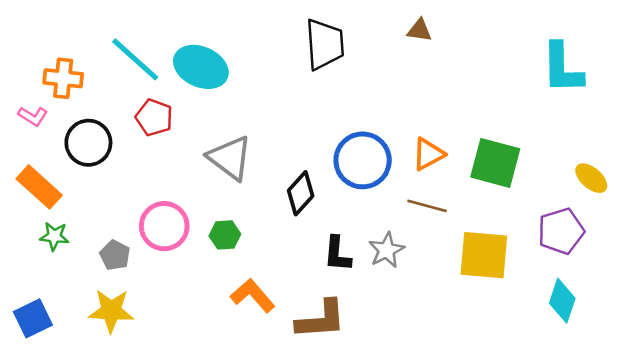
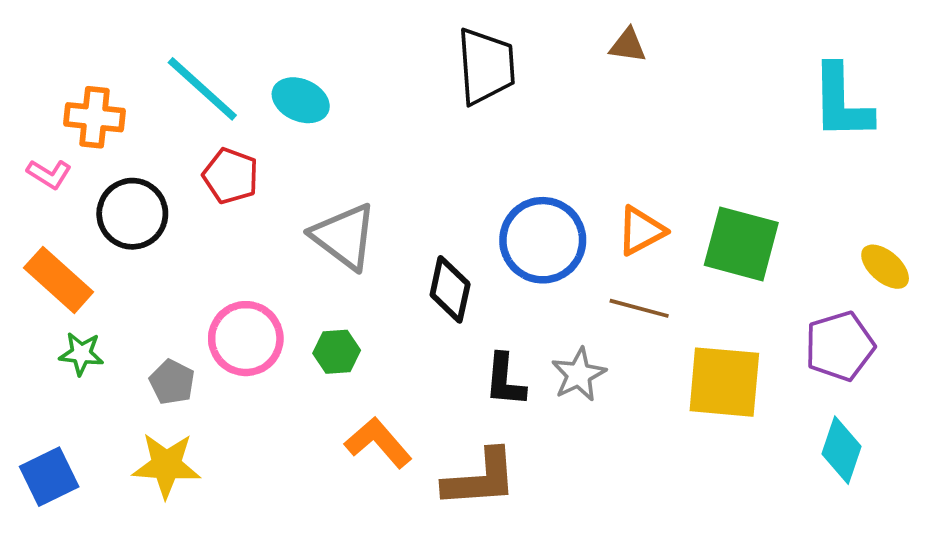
cyan ellipse: (201, 67) -> (301, 100), size x0.7
black diamond: (301, 193) -> (450, 289), turned -30

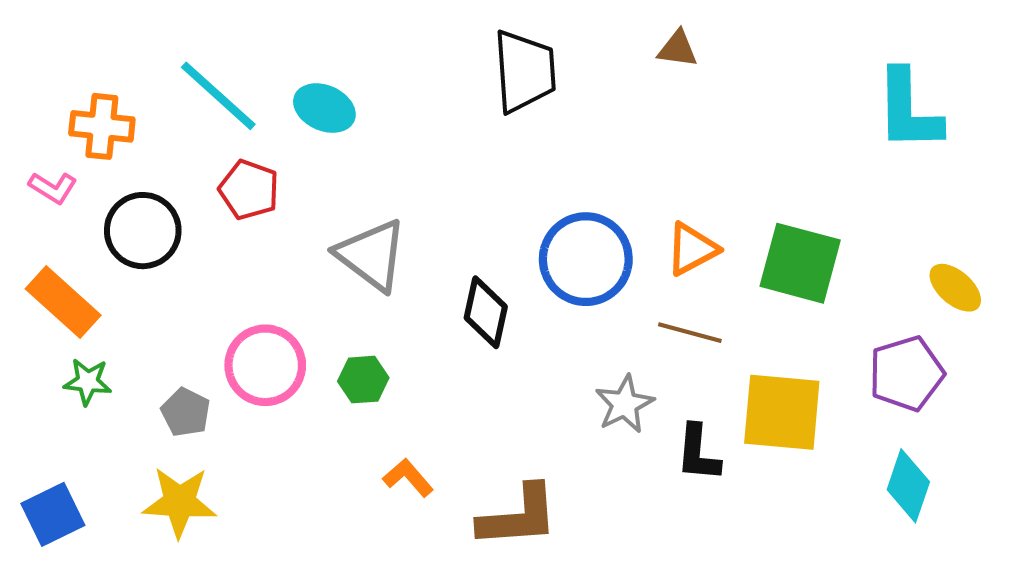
black L-shape: (505, 380) -> (698, 453), moved
orange L-shape: (378, 443) -> (408, 478), size x0.7

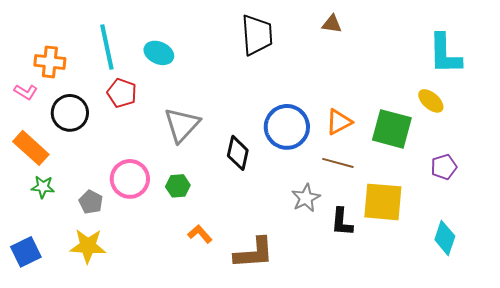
cyan line: (218, 96) -> (107, 47), turned 36
gray triangle: (371, 255) -> (182, 125), turned 36
yellow ellipse: (955, 288) -> (431, 101), moved
purple pentagon: (906, 373) -> (444, 167), moved, size x0.7

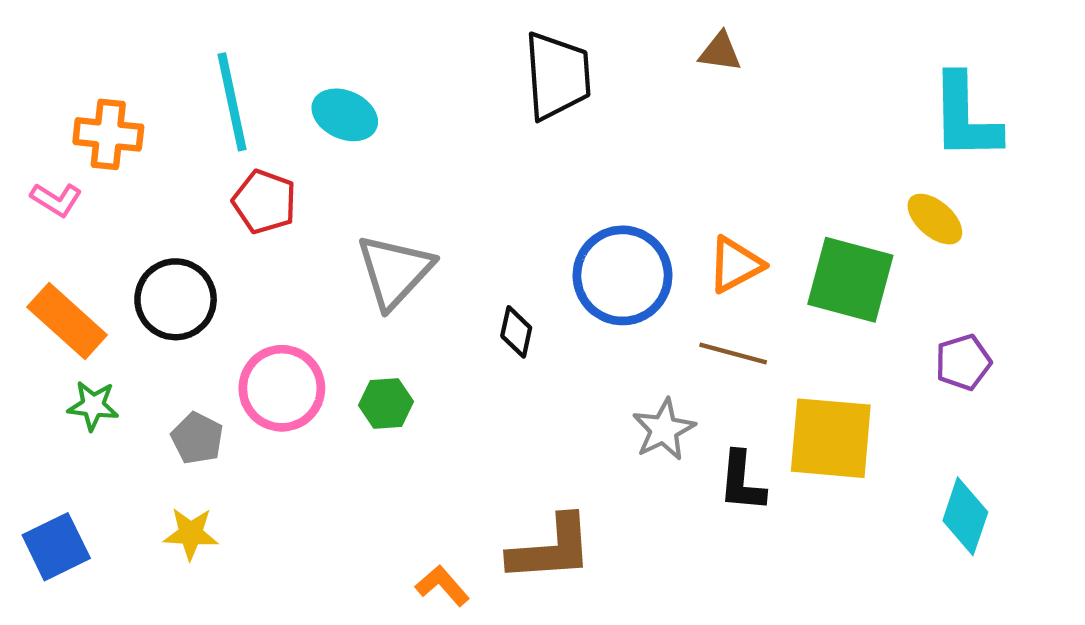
black circle: (70, 113) -> (176, 299), moved
black diamond: (238, 153) -> (516, 332), size x0.7
orange L-shape: (200, 234) -> (442, 586), moved
yellow star: (88, 246) -> (191, 534), size x0.7

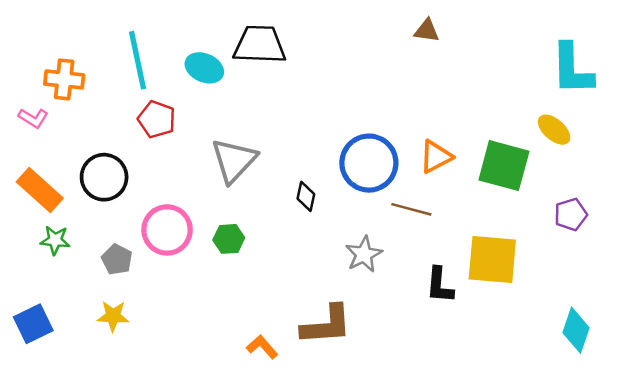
black trapezoid: (557, 76) -> (260, 45), moved, turned -84
brown line: (733, 354) -> (411, 209), moved
gray star: (664, 429) -> (364, 254), moved
cyan diamond: (965, 516) -> (576, 330), moved

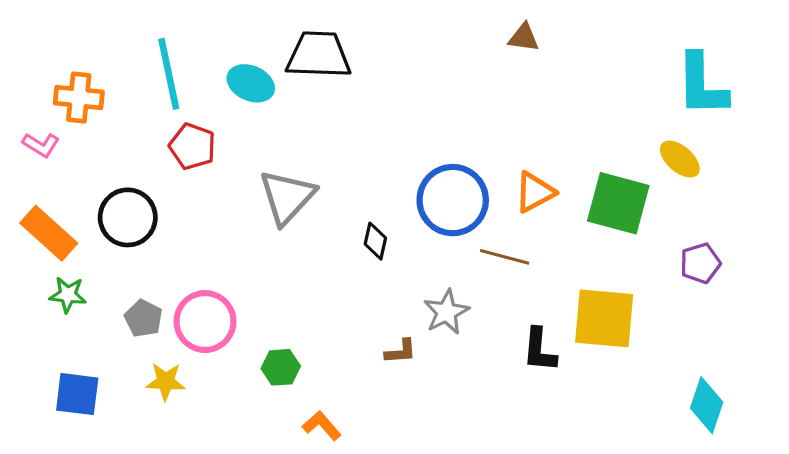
pink circle: (167, 230) -> (205, 322), moved
green hexagon: (229, 239) -> (281, 367), moved
yellow star: (113, 316) -> (166, 381), moved
blue square: (33, 324) -> (77, 394), moved, turned 33
brown L-shape: (326, 325) -> (401, 351), moved, size x0.5

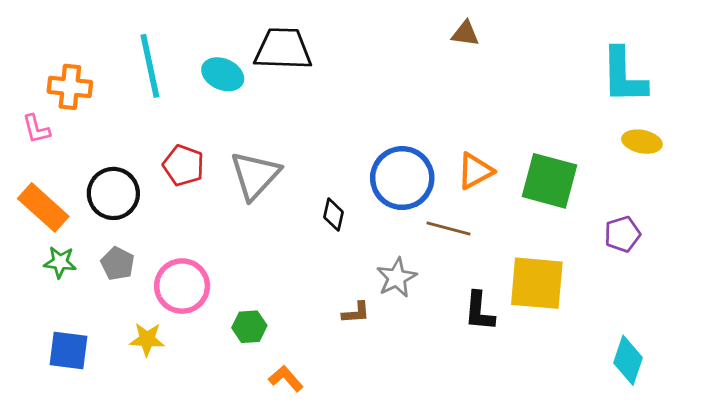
pink L-shape: (41, 145) -> (36, 129), turned 44
red pentagon: (192, 146) -> (183, 165), moved
yellow ellipse: (680, 159) -> (642, 142), moved, turned -30
gray pentagon: (143, 318) -> (118, 264), moved

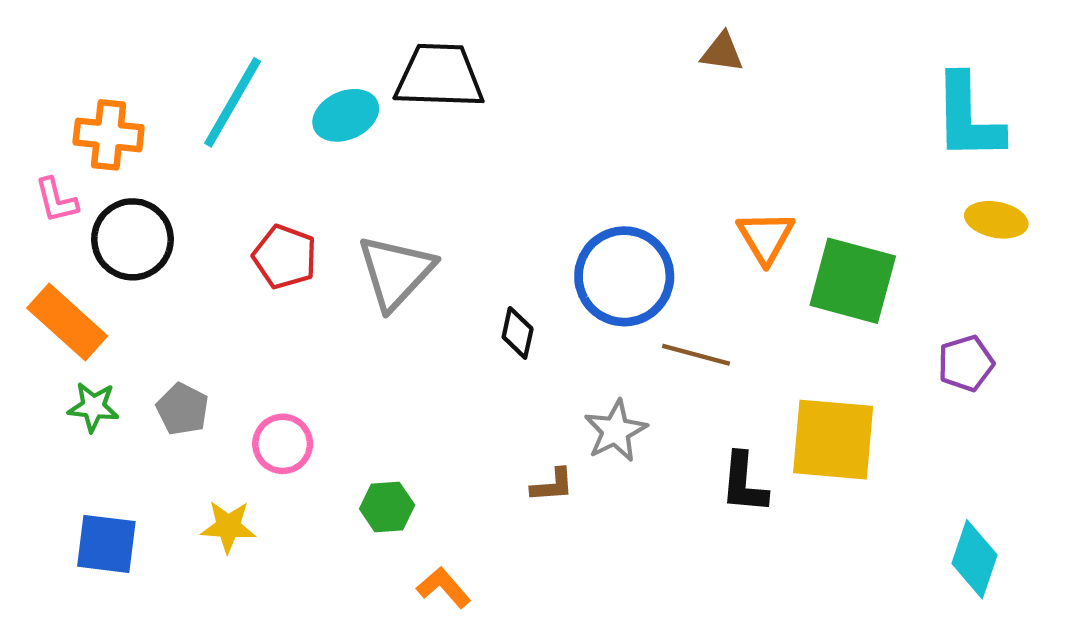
cyan line: (150, 66) -> (233, 102), turned 42
cyan ellipse: (223, 74) -> (346, 115), turned -48
orange triangle: (475, 171) -> (766, 237), moved, turned -33
black circle: (113, 193) -> (132, 239), moved
pink circle: (182, 286) -> (283, 444), size x0.7

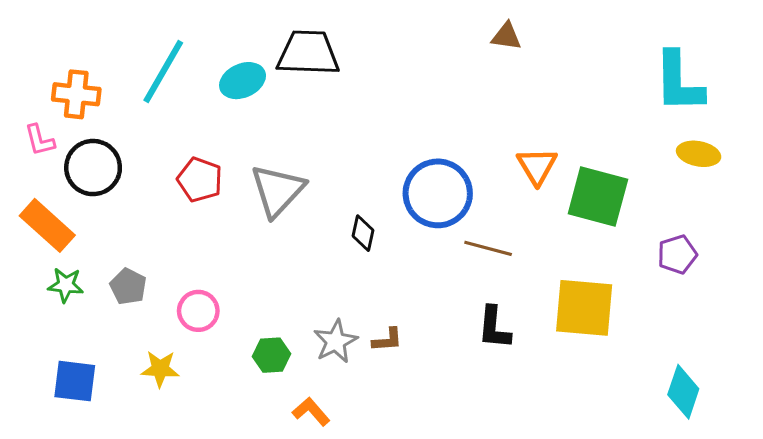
gray star: (616, 431) -> (336, 341), moved
black L-shape: (744, 483) -> (494, 328), moved

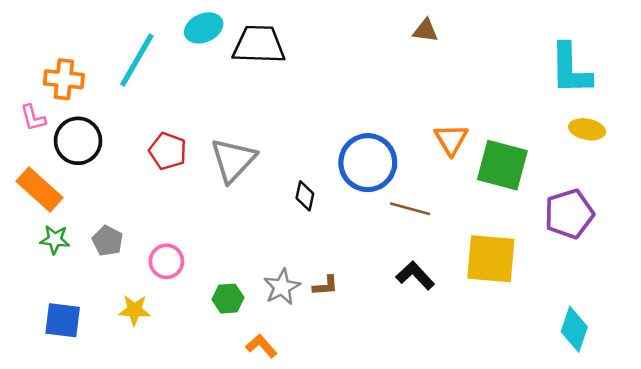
cyan ellipse: (243, 81) -> (204, 28), moved
purple pentagon: (677, 254) -> (569, 214), size x1.5
black L-shape: (494, 328) -> (415, 275), turned 132

